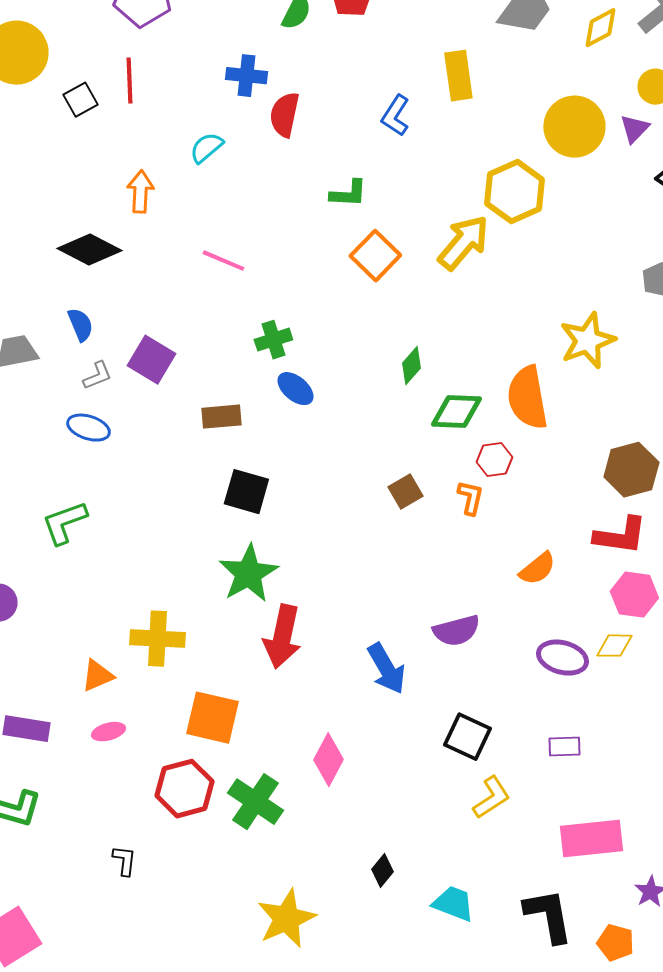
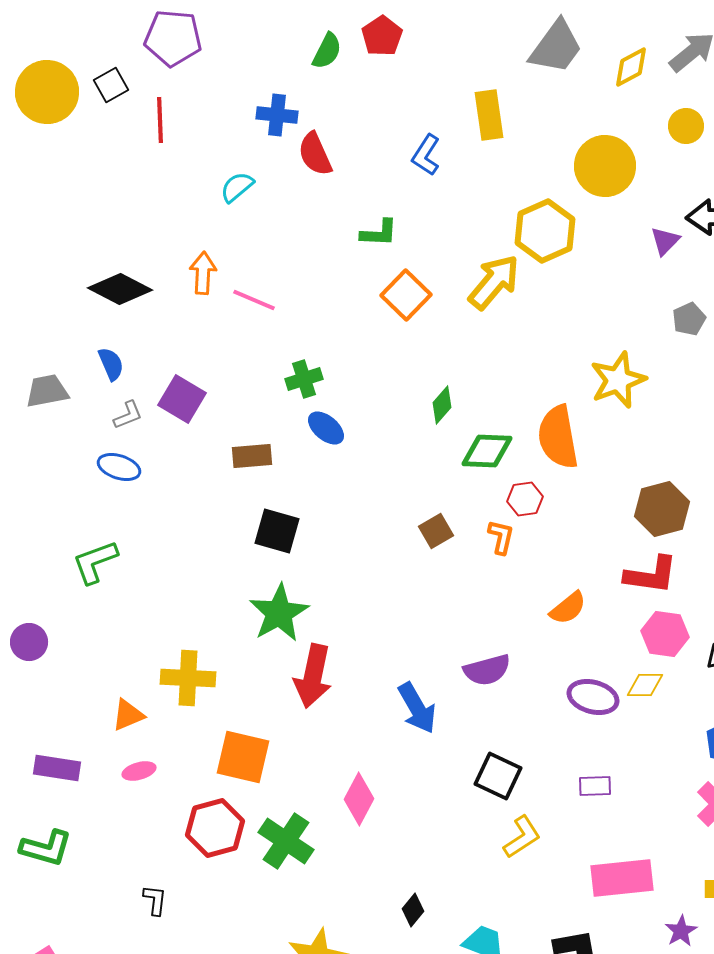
black square: (80, 100) -> (111, 85), moved
red semicircle: (284, 115) -> (315, 154), turned -36
purple triangle: (634, 129) -> (665, 241), moved
orange arrow: (140, 192) -> (203, 273), moved

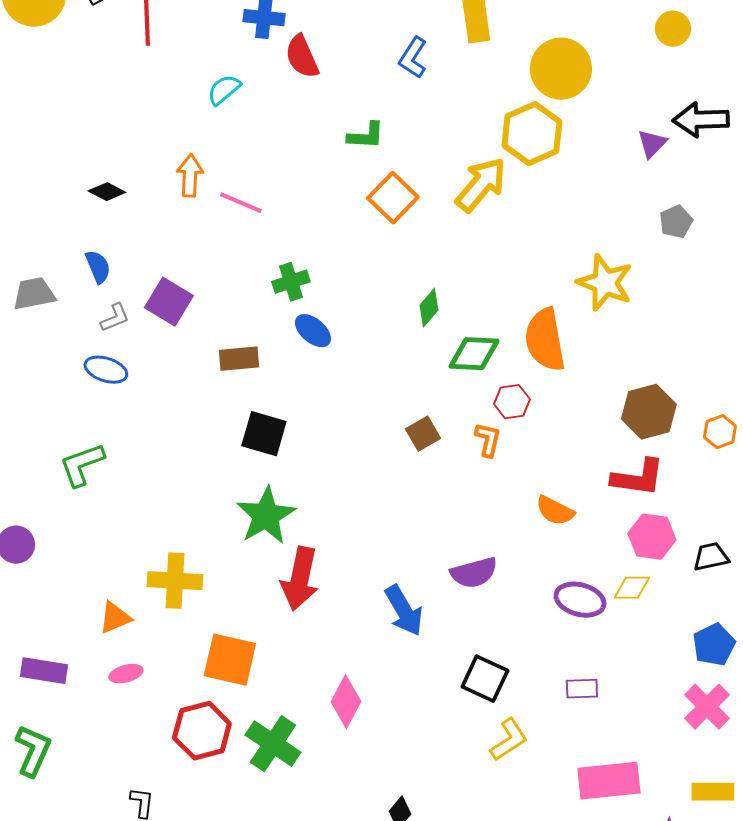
yellow circle: (605, 166) -> (561, 69), moved
black diamond: (120, 289) -> (107, 192), size x0.6
yellow star: (618, 380) -> (605, 283), turned -30
orange semicircle: (568, 608) -> (555, 511), turned 66
green L-shape: (46, 848) -> (33, 751), turned -82

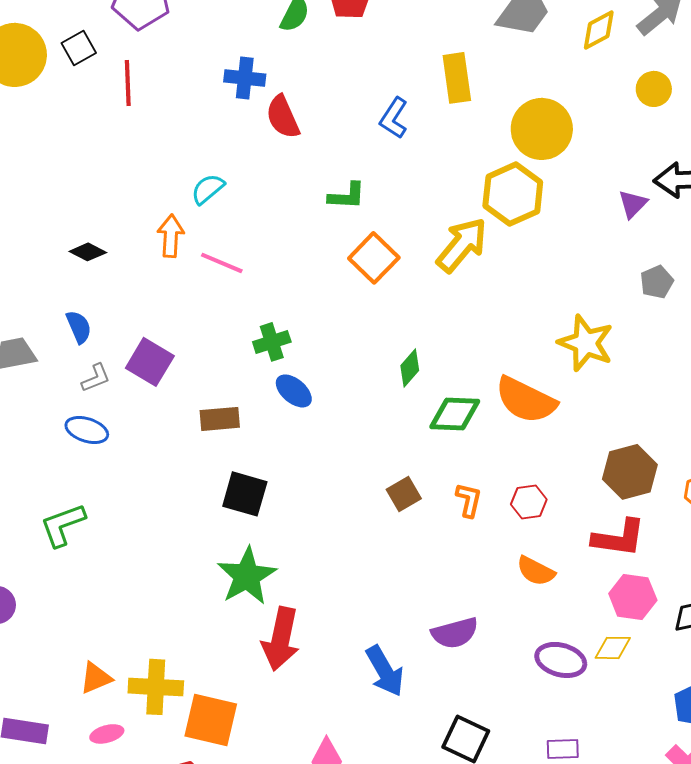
cyan semicircle: (224, 90) -> (208, 189), moved
orange semicircle: (545, 340) -> (526, 400), turned -54
red hexagon: (512, 402) -> (529, 502), moved
yellow cross: (175, 581) -> (156, 687), moved

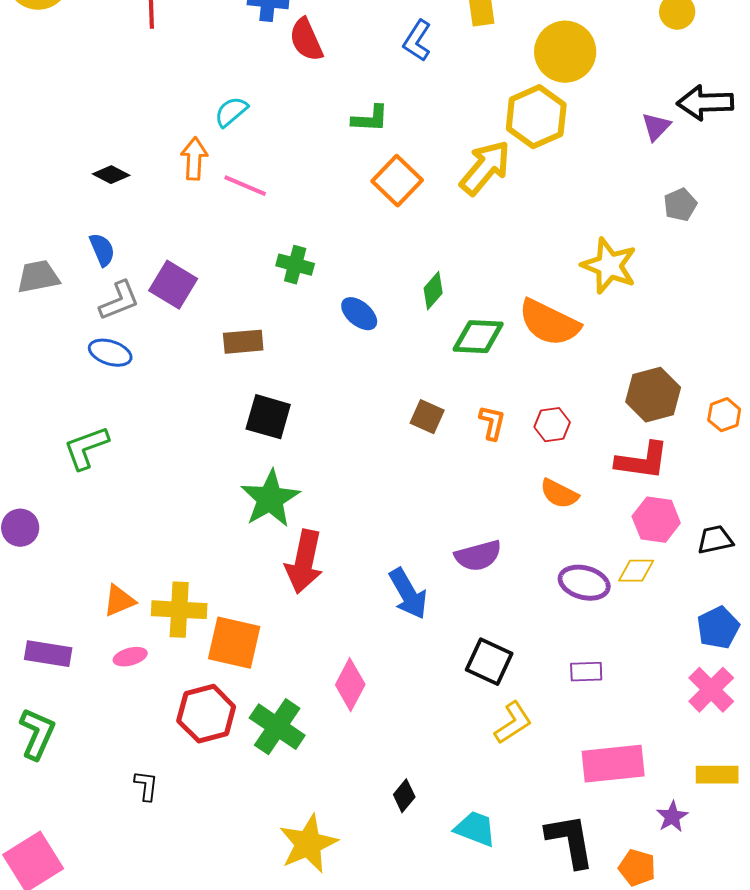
green cross: (272, 342) -> (295, 265), turned 33
gray L-shape: (96, 378) -> (119, 301), size x1.4
blue ellipse: (294, 391) -> (359, 314), moved
brown square: (404, 494) -> (427, 417), turned -36

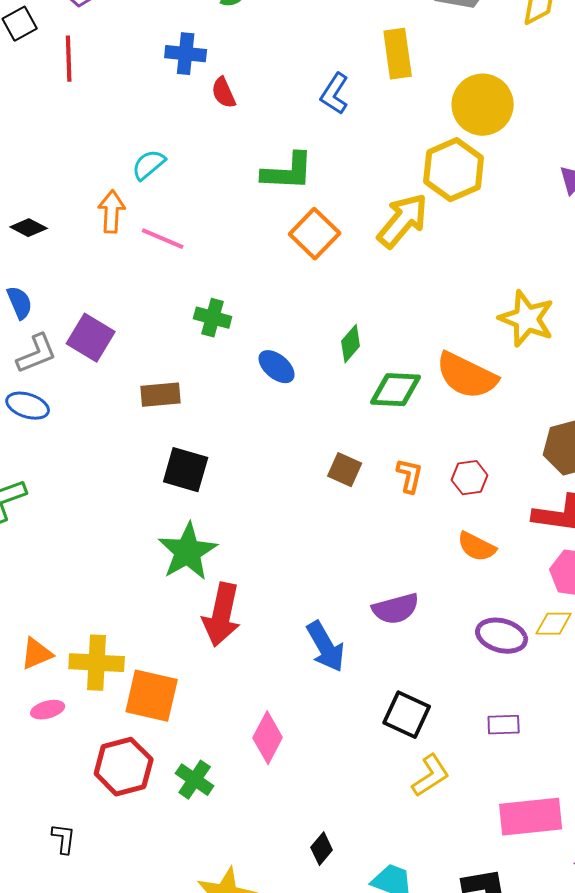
red semicircle: (306, 40) -> (224, 93), size x0.7
green L-shape: (370, 119) -> (288, 172), size x1.4
green cross: (277, 727) -> (195, 780), size x0.7

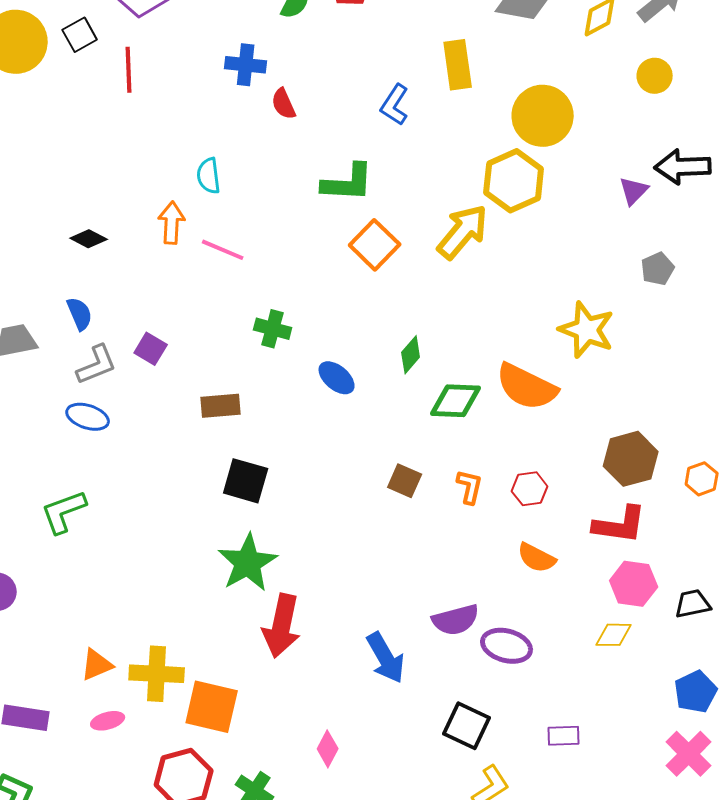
cyan semicircle: (149, 165) -> (209, 176), turned -57
purple square: (91, 338) -> (151, 349), size x0.7
purple ellipse: (502, 636) -> (507, 646), moved
pink diamond: (268, 738) -> (328, 749), size x0.7

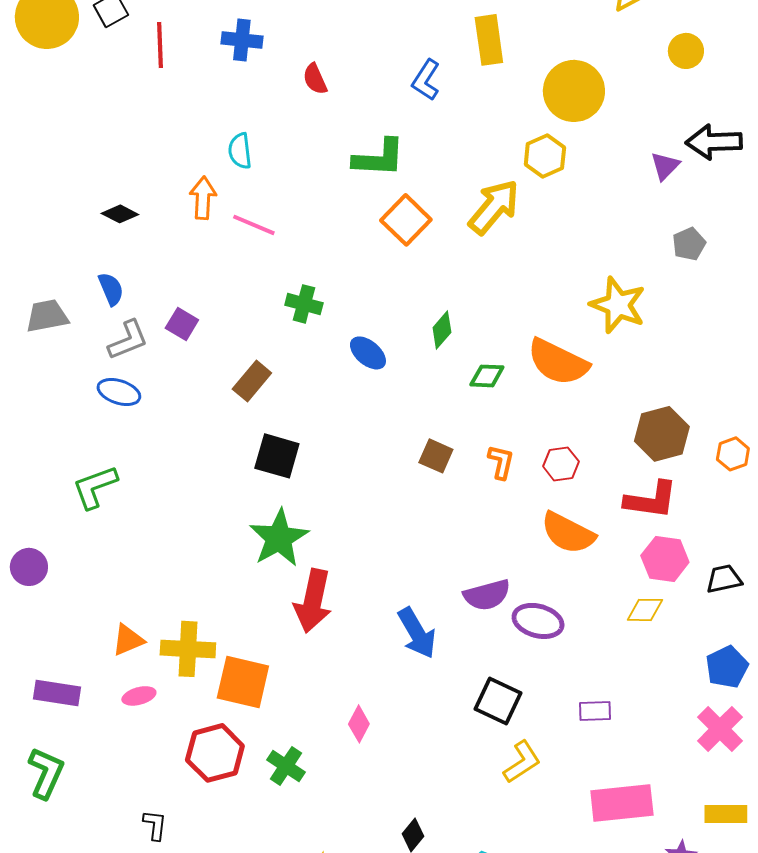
blue cross: (246, 65) -> (242, 40), moved
yellow hexagon: (514, 181) -> (545, 156), size x0.7
green diamond: (456, 401) -> (487, 376), size x0.7
brown rectangle: (221, 406) -> (252, 381), turned -45
orange semicircle: (537, 558) -> (568, 533), size x1.4

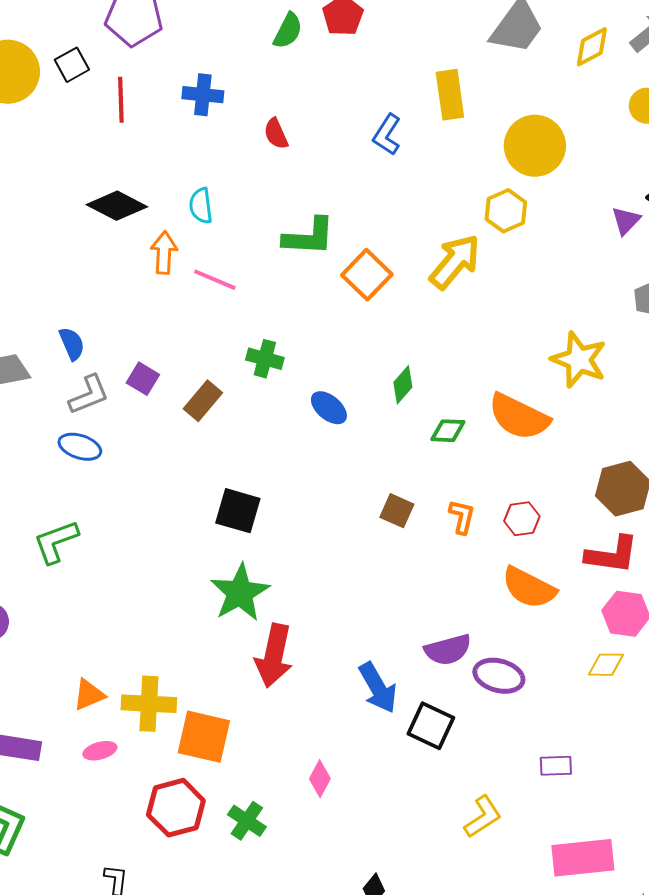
green L-shape: (379, 158) -> (309, 237), moved
black diamond: (120, 214) -> (117, 206), moved, size x1.6
brown rectangle: (252, 381) -> (203, 401), moved
black square: (498, 701) -> (431, 726), moved

